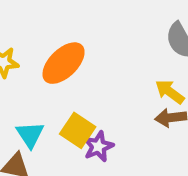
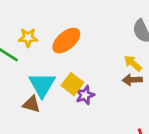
cyan triangle: (30, 135) -> (42, 85), size x1.5

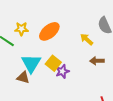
yellow arrow: (133, 63) -> (87, 39), moved

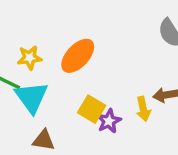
yellow arrow: (87, 39) -> (143, 109), moved, turned -136
cyan triangle: (31, 63) -> (31, 97), moved

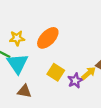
yellow arrow: (143, 109) -> (89, 73), turned -120
purple star: (109, 121) -> (75, 80), moved

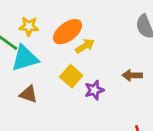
cyan triangle: (17, 63) -> (25, 58), turned 40
yellow arrow: (89, 73) -> (85, 46), moved

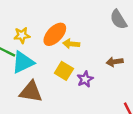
yellow arrow: (85, 46) -> (71, 44), turned -133
brown triangle: (28, 94) -> (31, 92), size x1.5

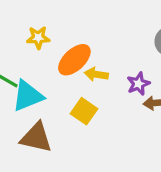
yellow star: (22, 35) -> (38, 38), moved
purple star: (85, 79) -> (138, 84), moved

